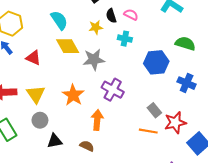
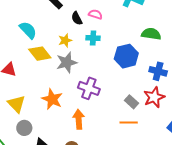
yellow star: (96, 27) -> (65, 40), moved
red star: (175, 123) -> (154, 97), moved

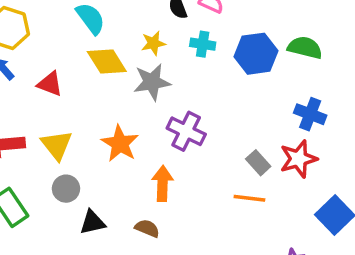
blue hexagon: (126, 56) -> (256, 54), moved

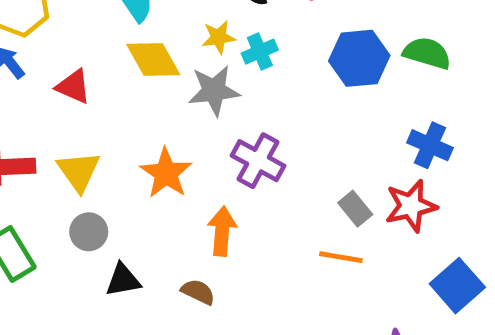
cyan cross: (203, 44) -> (260, 52), moved, turned -35

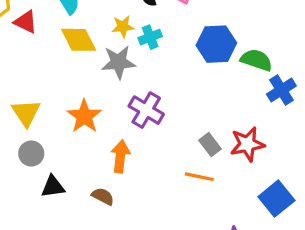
green semicircle: (427, 53) -> (256, 60), moved
red triangle: (73, 86) -> (26, 22), moved
blue cross: (430, 145) -> (281, 90), moved, turned 32

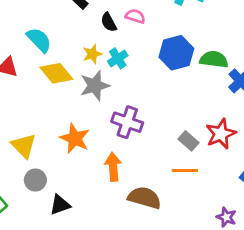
brown semicircle: (103, 196) -> (144, 198), moved, size x1.6

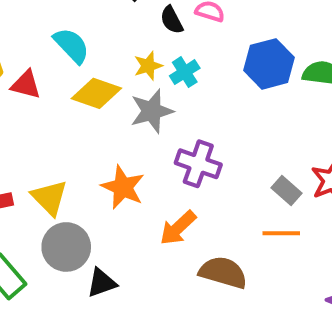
yellow diamond: (56, 73) -> (96, 93), turned -32
orange arrow: (113, 167) -> (178, 228), turned -128
gray circle: (35, 180) -> (66, 247), size x1.5

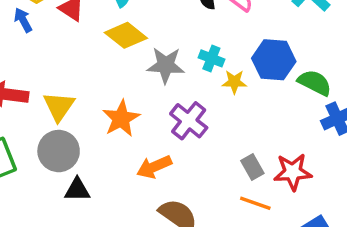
yellow star: (148, 66) -> (234, 82), moved
cyan cross: (185, 72) -> (211, 58), moved, turned 35
orange line: (281, 233) -> (255, 203), moved

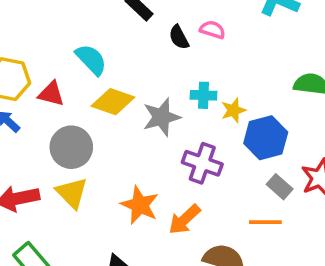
blue hexagon: (274, 60) -> (266, 138), moved
orange star: (121, 118) -> (140, 205), moved
gray circle: (59, 151) -> (71, 147), moved
orange line: (255, 203) -> (265, 222), moved

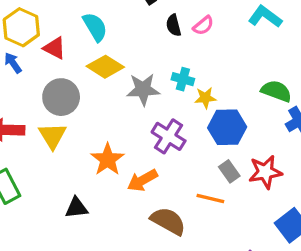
pink semicircle: (212, 30) -> (203, 25), turned 110

